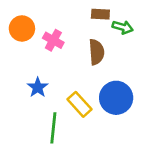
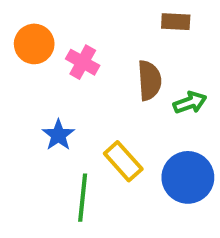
brown rectangle: (100, 14) -> (176, 22), moved
green arrow: (123, 27) -> (190, 103), moved, turned -36
blue circle: (116, 98) -> (188, 177), moved

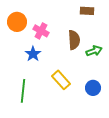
blue star: (58, 135) -> (33, 54), moved
blue circle: (188, 177) -> (93, 88), size x0.6
green line: (83, 198) -> (23, 91), moved

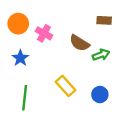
brown rectangle: (87, 11) -> (104, 20), moved
brown semicircle: (74, 40) -> (79, 43), turned 126
blue star: (33, 54) -> (20, 58), moved

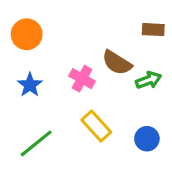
pink cross: (44, 33) -> (82, 79), moved
green line: (25, 98) -> (36, 143), turned 45

